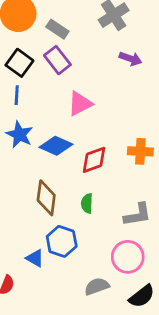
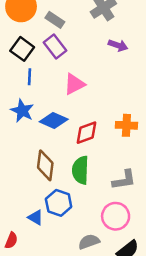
blue line: (17, 95) -> (29, 77), moved
green semicircle: (87, 203) -> (80, 170), size x1.6

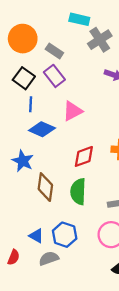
blue star: (22, 111) -> (23, 161), moved
blue diamond: (54, 120) -> (42, 129), moved
blue hexagon: (59, 203) -> (65, 235), moved
gray semicircle: (89, 242) -> (49, 258), moved

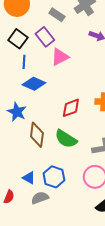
gray rectangle: (54, 51) -> (57, 15), moved
pink triangle: (73, 111) -> (60, 57), moved
green semicircle: (78, 192) -> (66, 139), turned -60

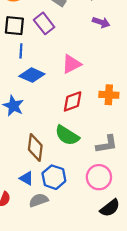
black square: (18, 39) -> (14, 26), turned -30
pink triangle: (60, 57) -> (71, 64), moved
brown diamond: (37, 135) -> (35, 148), moved

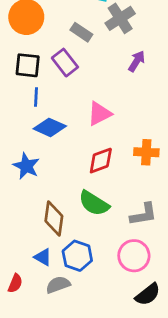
purple arrow: (101, 22) -> (137, 61), turned -77

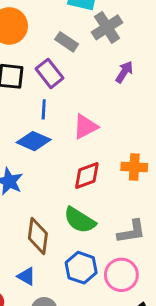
blue line: (36, 97) -> (44, 109), moved
blue hexagon: (77, 256) -> (81, 268), moved

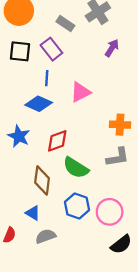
red diamond: (87, 176) -> (57, 141), moved
gray L-shape: (131, 232) -> (118, 157), moved

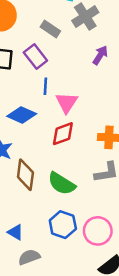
blue line: (47, 78) -> (45, 86), moved
pink triangle: (80, 92) -> (67, 103), turned -30
red diamond: (57, 141) -> (63, 134), moved
brown diamond: (42, 180) -> (25, 175), moved

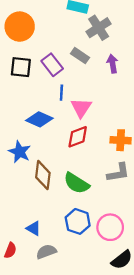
gray rectangle: (50, 29) -> (80, 56), moved
purple arrow: (100, 55) -> (112, 64), turned -42

